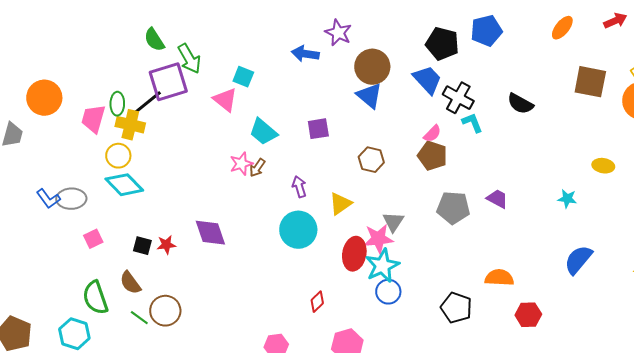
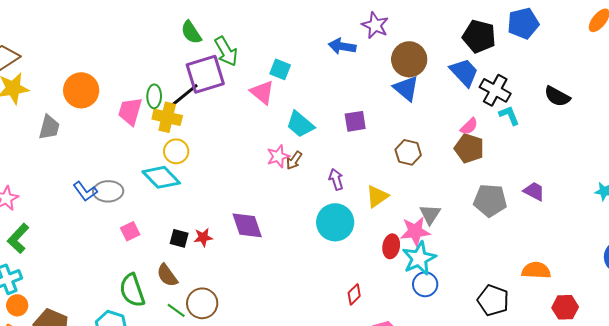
yellow circle: (118, 156) -> (176, 151), moved
red ellipse: (354, 254) -> (391, 246), size x0.7

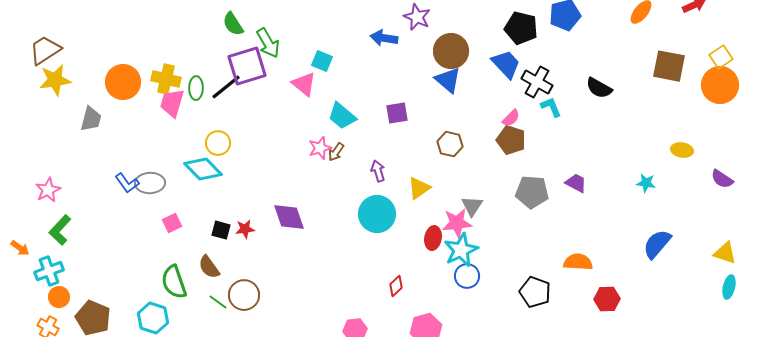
yellow cross: (167, 117) -> (166, 79), moved

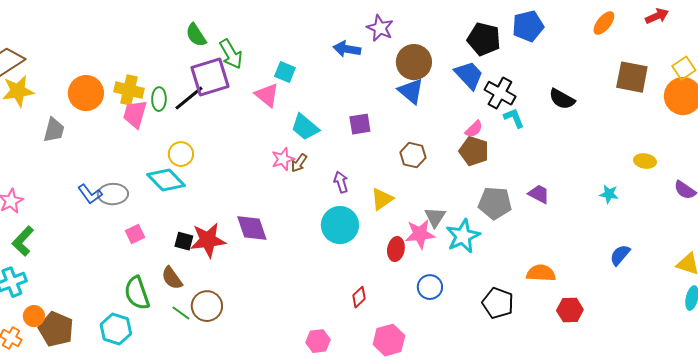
red star: (245, 229) -> (208, 240), size x1.8
blue semicircle: (657, 244) -> (620, 255), size x0.7
cyan star: (461, 250) -> (463, 236), moved
orange circle: (59, 297) -> (34, 316), moved

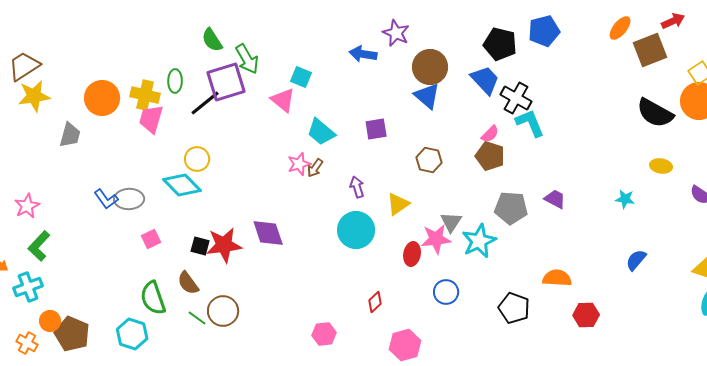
brown square: (632, 77) -> (650, 50), moved, turned -32
green ellipse: (159, 99) -> (175, 81), moved
black semicircle: (562, 99) -> (655, 113), moved, size x1.4
cyan L-shape: (514, 118) -> (530, 123), size x1.4
pink hexagon: (318, 341) -> (324, 334), moved

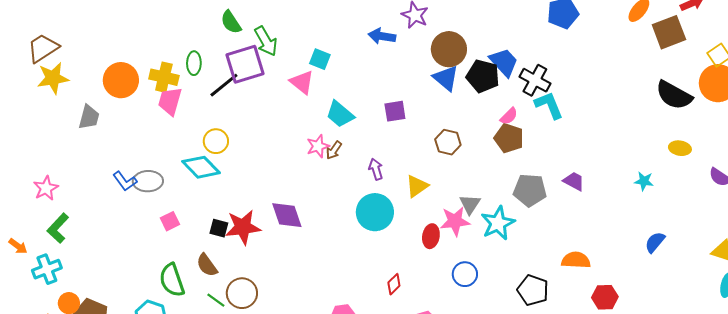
black pentagon: (500, 44) -> (483, 76), moved

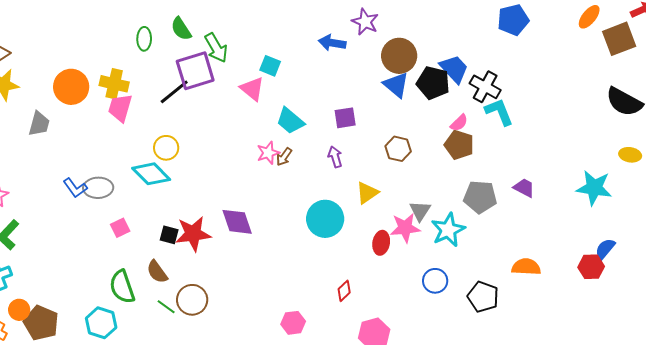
green ellipse: (194, 63) -> (144, 39), moved
purple arrow: (376, 169) -> (335, 157), moved
cyan star: (644, 181) -> (594, 188), size x1.8
blue circle: (465, 274) -> (435, 281), moved
red hexagon: (605, 297) -> (591, 267), moved

